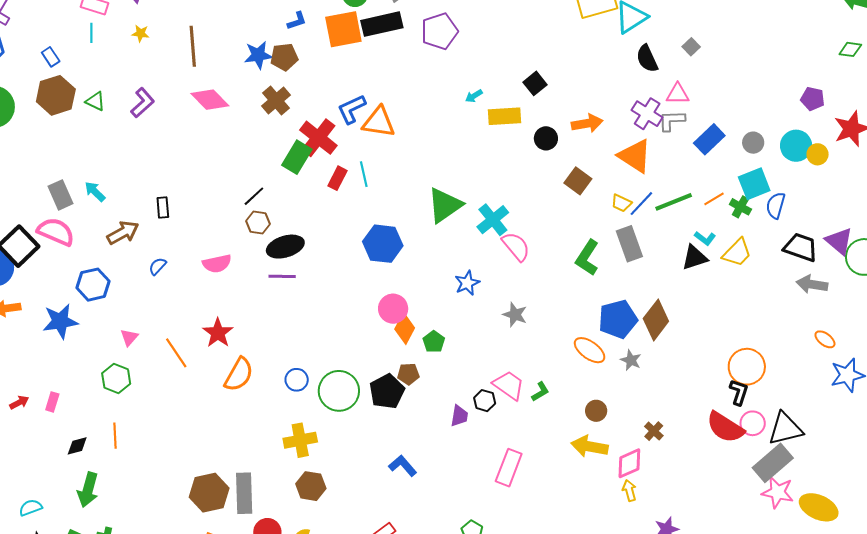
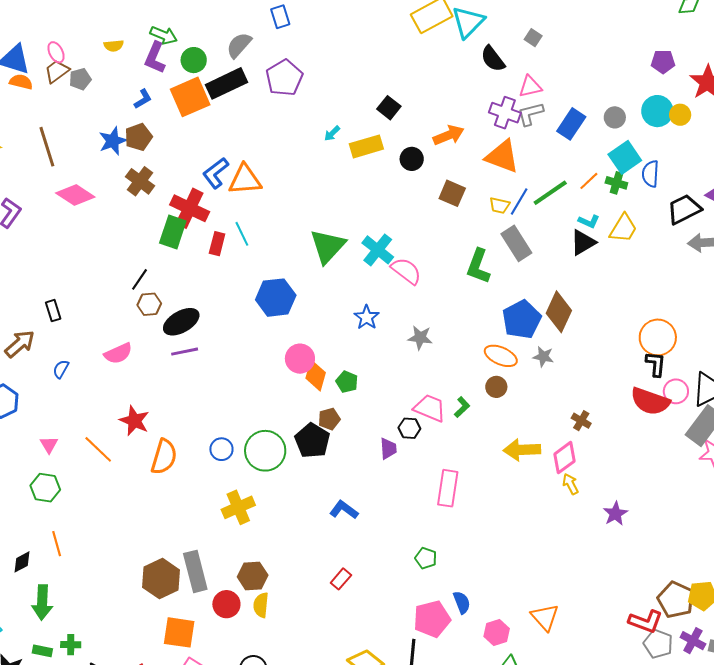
black trapezoid: (801, 247) -> (684, 209), turned -33
brown circle: (596, 411) -> (496, 387), moved
brown hexagon: (311, 486) -> (253, 576), moved

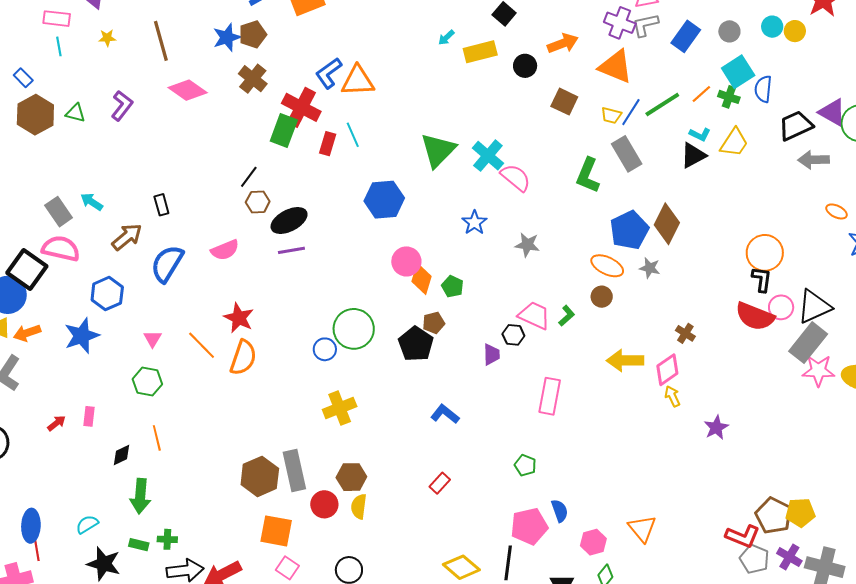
cyan circle: (657, 111) -> (772, 27), size x0.7
blue semicircle: (61, 369) -> (167, 264), size x2.0
green circle: (265, 451) -> (354, 329), moved
orange semicircle: (164, 457) -> (243, 358), moved

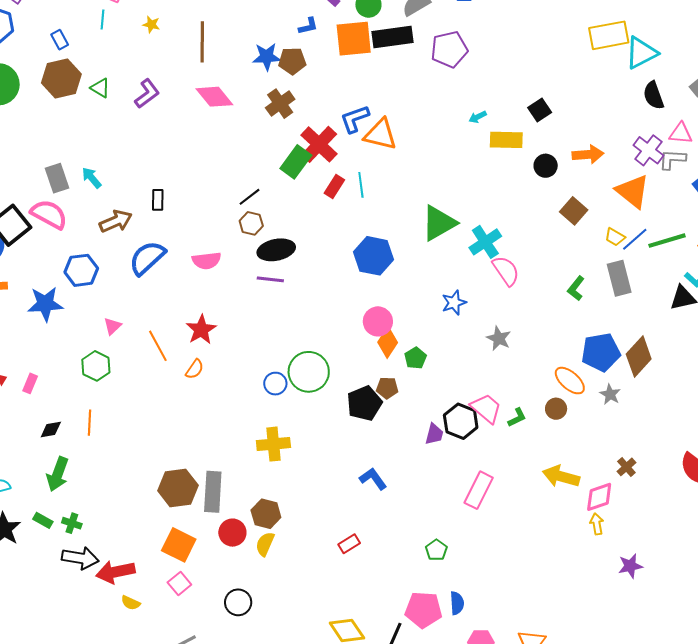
green L-shape: (588, 175) -> (576, 288), size x0.7
black hexagon: (513, 335) -> (461, 421), size x1.6
orange semicircle: (243, 358) -> (195, 369), size x0.6

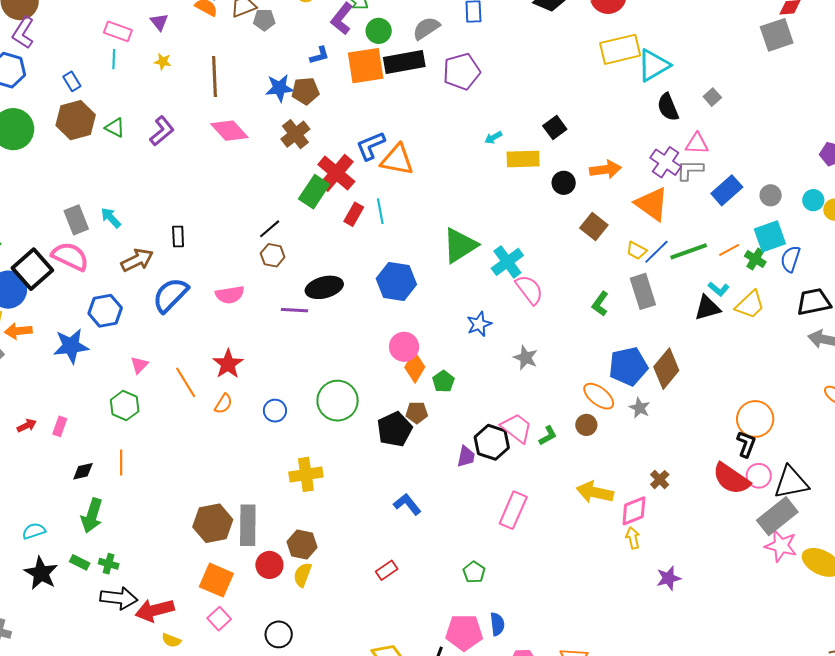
black ellipse: (276, 250) -> (324, 287), moved
blue circle: (275, 384) -> (275, 411), moved

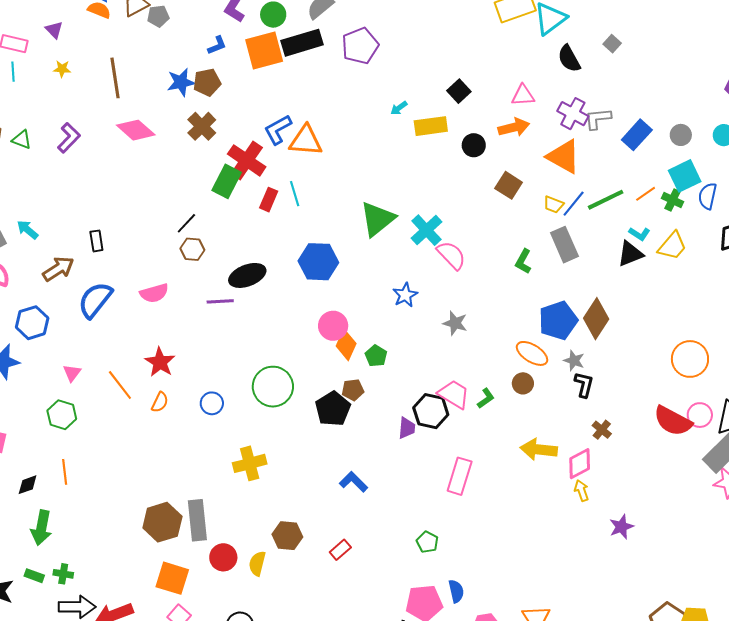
pink triangle: (697, 144) -> (523, 95), moved
black L-shape: (746, 444) -> (584, 385), moved
brown hexagon: (302, 544) -> (287, 536), moved

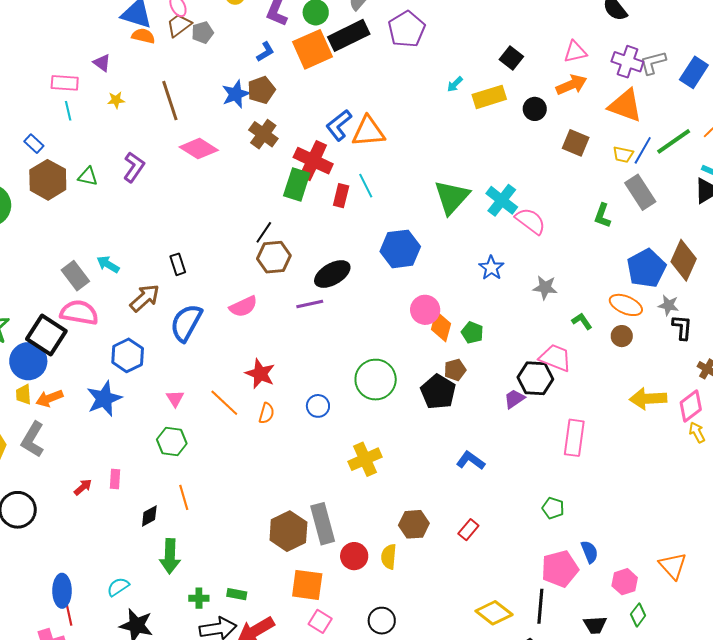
brown hexagon: (192, 249) -> (274, 257), size x1.4
green L-shape: (486, 398) -> (582, 321), moved, turned -80
purple trapezoid: (407, 428) -> (514, 399), turned -120
green rectangle: (34, 576) -> (237, 594), moved

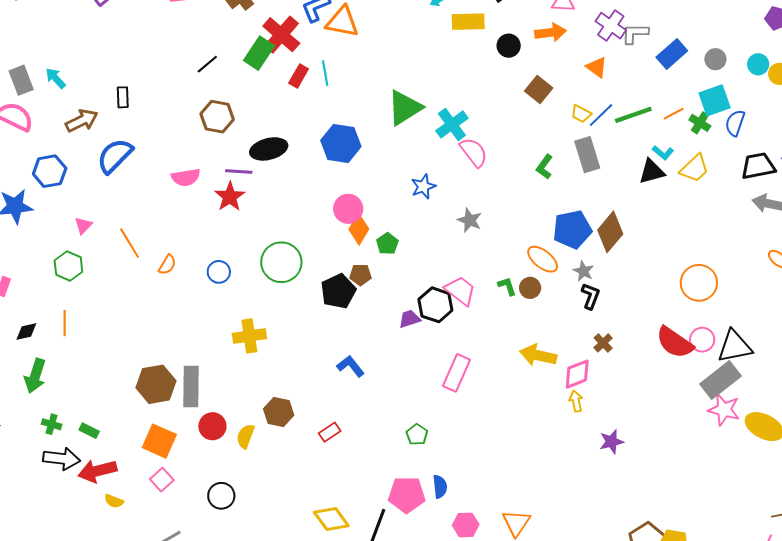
orange triangle: (625, 106) -> (597, 67), size x0.6
black line: (264, 232) -> (207, 64), moved
pink semicircle: (243, 307) -> (186, 177), moved
green L-shape: (582, 321) -> (507, 286), moved
red star: (260, 374) -> (230, 197), moved

